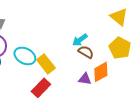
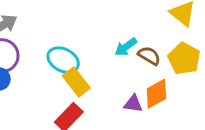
brown semicircle: (86, 52) -> (149, 56), moved
cyan ellipse: (25, 56) -> (63, 60), moved

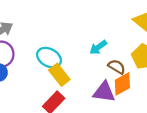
brown semicircle: (149, 56) -> (117, 67), moved
purple triangle: (133, 104) -> (104, 92), size x1.5

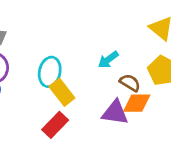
cyan ellipse: (49, 58) -> (50, 72), turned 75
orange diamond: (122, 84) -> (137, 103), turned 30

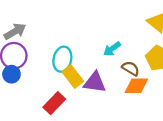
purple triangle: (115, 113) -> (95, 82), moved
red rectangle: (55, 125) -> (54, 103), moved

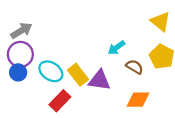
cyan ellipse: (62, 59) -> (51, 71), moved, turned -70
orange diamond: (136, 86) -> (138, 100), moved

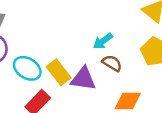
brown semicircle: (135, 67) -> (112, 63), moved

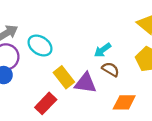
cyan ellipse: (27, 68) -> (40, 45), moved

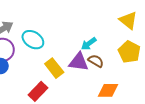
purple triangle: (85, 83) -> (79, 62), moved

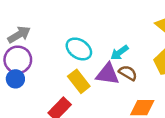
cyan ellipse: (33, 40) -> (79, 49), moved

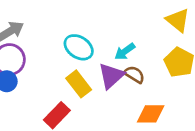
purple triangle: (108, 74) -> (111, 76), turned -50

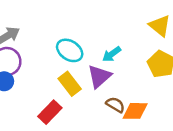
brown semicircle: (134, 74) -> (115, 105), moved

